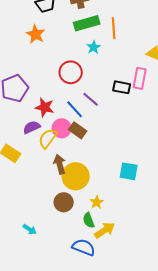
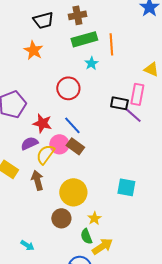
purple line: (91, 99) -> (133, 115), moved
brown arrow: (60, 164) -> (37, 180), moved

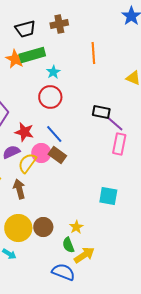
green rectangle: (84, 39) -> (32, 55), moved
cyan star: (91, 63) -> (53, 72), moved
pink rectangle: (137, 94) -> (119, 144), moved
yellow circle: (73, 192) -> (18, 228), moved

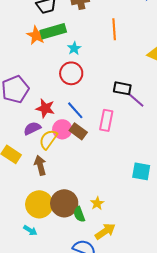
pink rectangle: (119, 144) -> (106, 120), moved
cyan square: (108, 196) -> (141, 171), moved
brown circle: (43, 227) -> (64, 203), size x1.4
green semicircle: (68, 245) -> (79, 214), moved

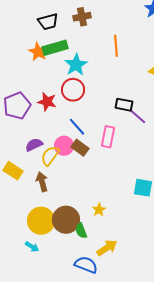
cyan star: (74, 48) -> (76, 65), size x1.6
red star: (45, 108) -> (47, 102), moved
yellow star: (97, 203) -> (99, 210), moved

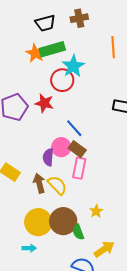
red circle: (73, 90) -> (62, 80), moved
pink rectangle: (108, 137) -> (79, 168), moved
purple semicircle: (34, 145) -> (48, 157), moved, turned -60
yellow semicircle: (50, 156) -> (57, 185), moved, turned 100
cyan arrow: (32, 247) -> (29, 248), turned -32

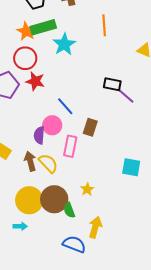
red circle: (62, 80) -> (25, 58), moved
brown rectangle: (77, 149) -> (90, 127), moved, turned 72
yellow arrow: (104, 249) -> (95, 227), turned -40

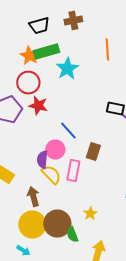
brown arrow: (30, 161) -> (33, 197), moved
yellow semicircle: (48, 163) -> (51, 175), moved
cyan arrow: (20, 226) -> (23, 251), turned 32

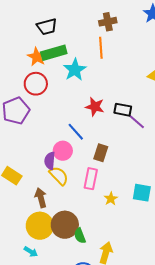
brown cross: (73, 21) -> (108, 22), moved
orange line: (107, 50) -> (101, 48), moved
red star: (38, 106) -> (95, 107), moved
pink rectangle: (73, 171) -> (91, 179), moved
yellow star: (90, 214) -> (111, 199), moved

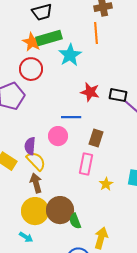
blue line: (76, 132) -> (71, 117), turned -48
purple semicircle: (50, 161) -> (30, 146), moved
yellow semicircle: (59, 176) -> (36, 161), moved

